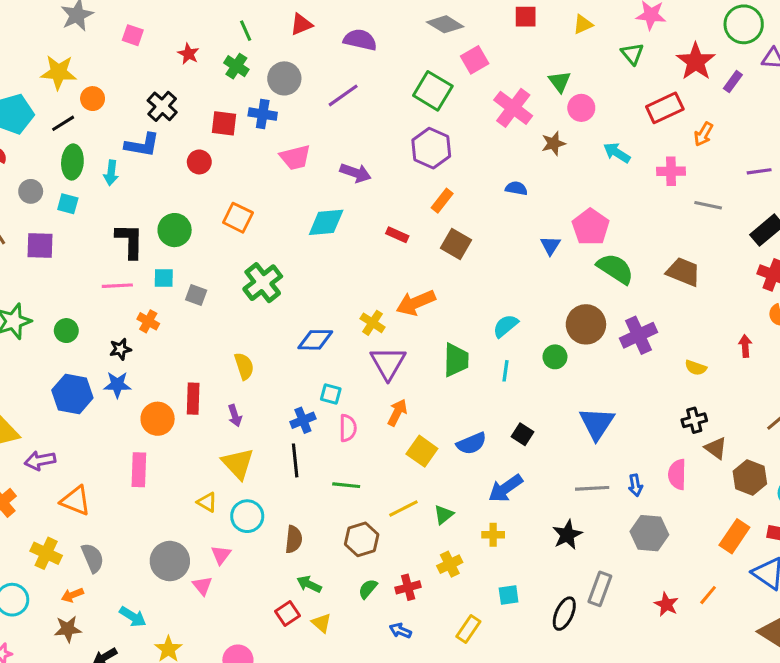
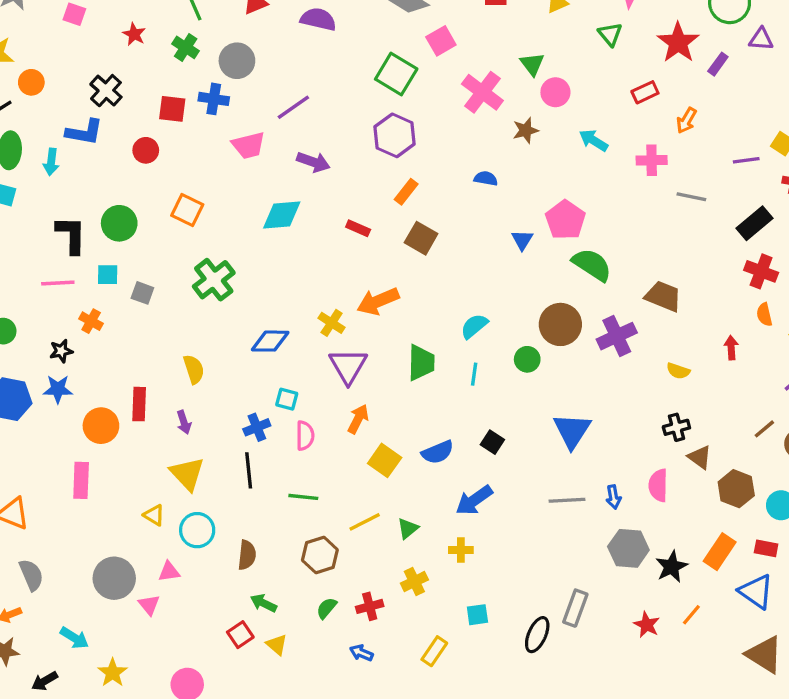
purple line: (343, 95) -> (293, 107), moved
red rectangle: (665, 108) -> (645, 92), size x0.7
brown trapezoid: (683, 272) -> (663, 296), moved
black star: (567, 535) -> (672, 567), moved
pink triangle: (221, 555) -> (169, 572), turned 45

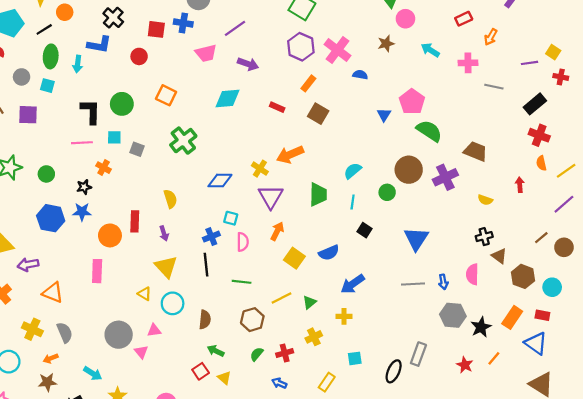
pink cross: (482, 92) -> (338, 50), moved
black square: (492, 442) -> (364, 230), moved

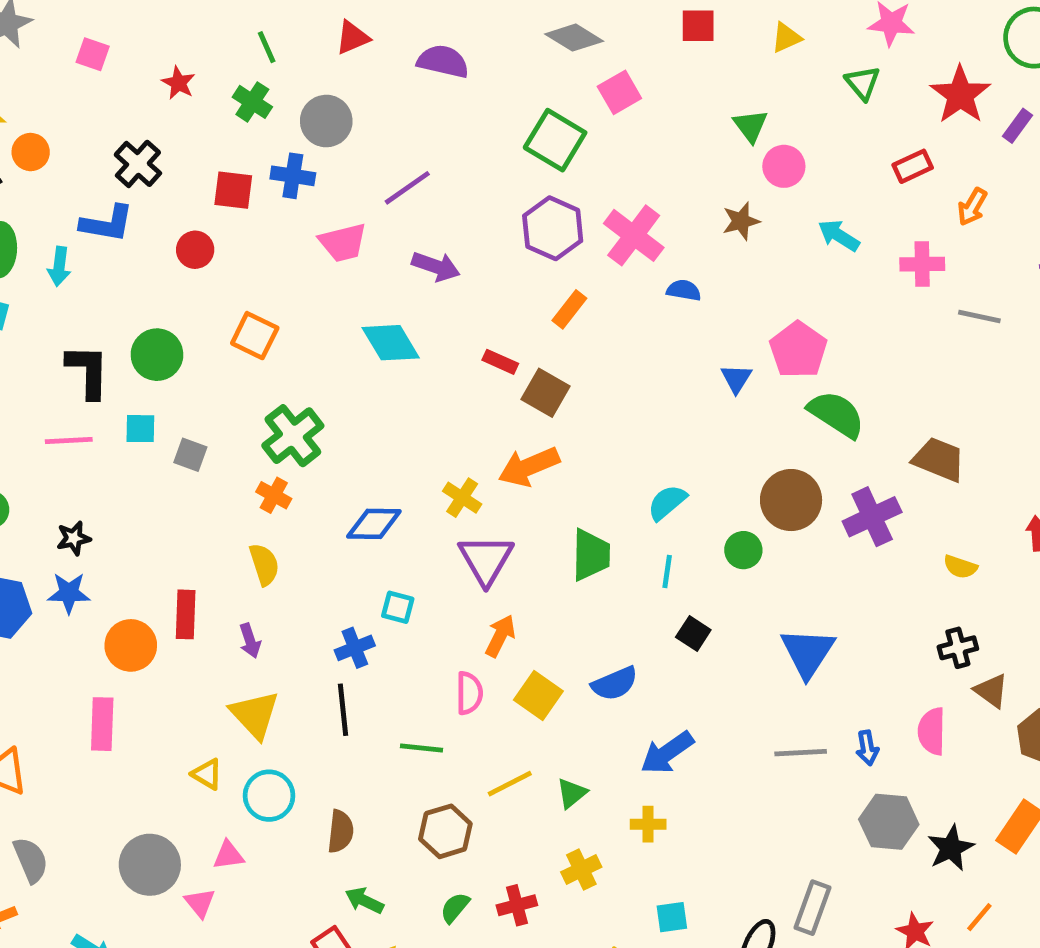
cyan diamond: (228, 98) -> (391, 343), turned 64
brown square: (318, 114) -> (546, 393), moved
orange cross: (104, 168) -> (274, 495), moved
pink semicircle: (243, 242) -> (469, 693), moved

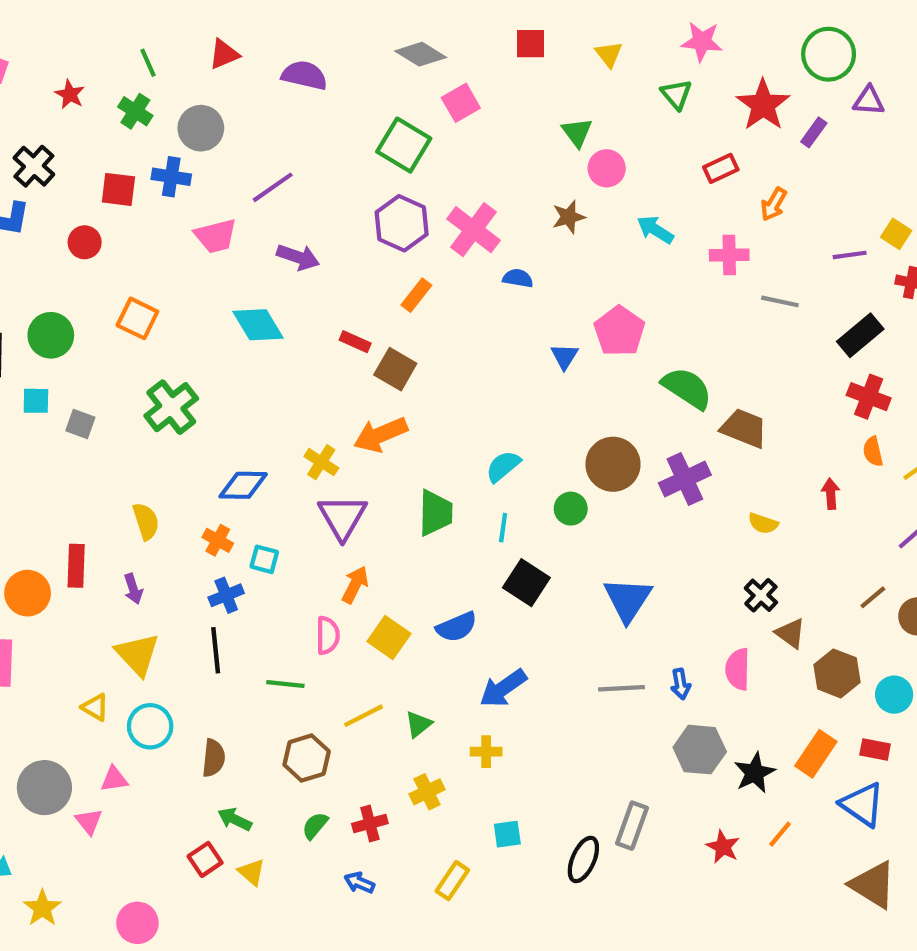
yellow triangle: (786, 38) -> (609, 54), turned -44
green semicircle: (836, 414) -> (687, 388), moved
orange cross: (274, 495) -> (218, 540), moved
black square: (693, 634) -> (526, 583), size x1.5
black cross: (958, 648) -> (761, 595), turned -32

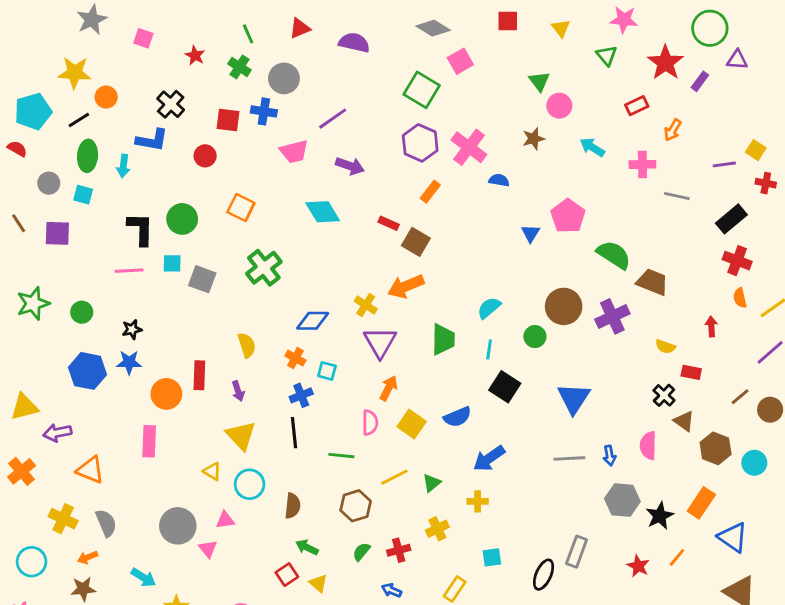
gray square: (80, 424) -> (202, 279), size x1.4
red rectangle: (875, 750) -> (691, 372), moved

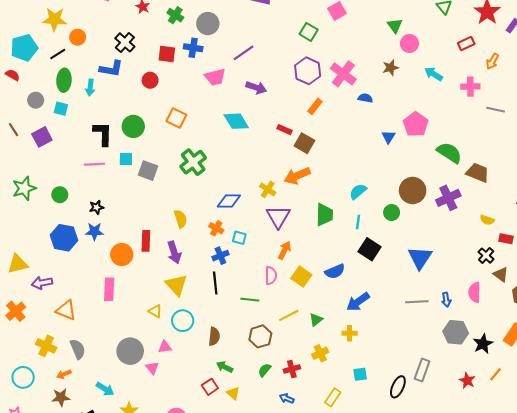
green square: (422, 90) -> (309, 32), size x0.7
purple square: (57, 233) -> (42, 137), turned -30
purple arrow: (238, 391) -> (174, 252), size x1.5

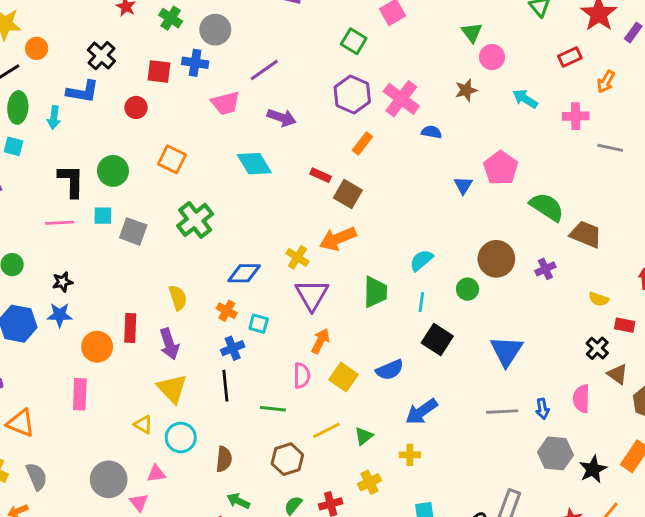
purple cross: (448, 198) -> (545, 269), size x0.6

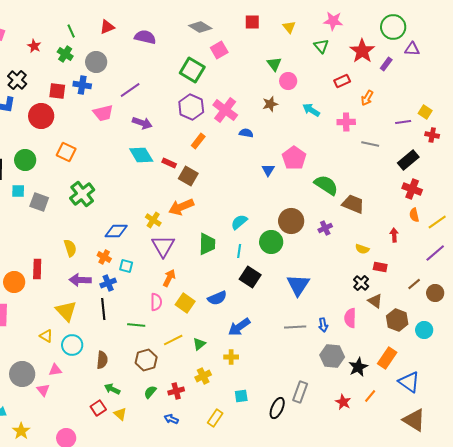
green square: (354, 41) -> (192, 70), size x1.4
red circle: (136, 107) -> (41, 116), size x1.6
cyan diamond: (254, 164) -> (141, 155), moved
green circle: (468, 289) -> (271, 242), size x1.5
purple arrow: (169, 344) -> (80, 280), moved, turned 110

